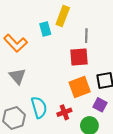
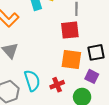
orange square: (80, 87) -> (71, 59), turned 30

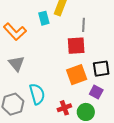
orange square: (71, 59) -> (77, 75), turned -30
red cross: (57, 85) -> (64, 108), moved

